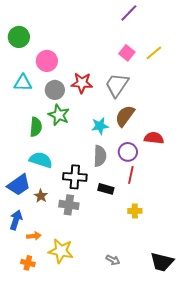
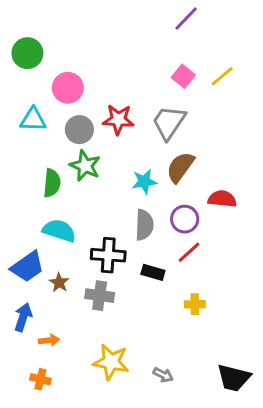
red line: (131, 175) -> (189, 252), turned 36
yellow star: (61, 251) -> (111, 362), moved

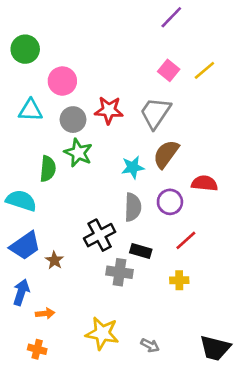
cyan semicircle: (59, 231) -> (21, 201), moved
red line: (189, 252) -> (186, 240), moved
black cross: (108, 255) -> (100, 235), turned -32
gray cross: (100, 296) -> (119, 272), moved

